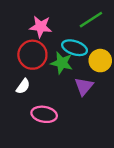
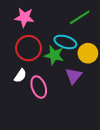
pink star: (41, 27) -> (24, 17), moved
pink ellipse: (44, 114) -> (39, 87), moved, turned 60

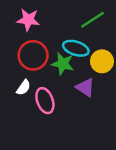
purple triangle: (74, 76) -> (85, 87), turned -36

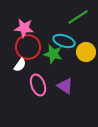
pink star: (28, 20) -> (24, 28), moved
white semicircle: (24, 87) -> (20, 65), moved
purple triangle: (85, 87) -> (65, 86), moved

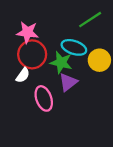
purple triangle: (65, 86) -> (68, 82), moved, turned 48

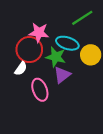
pink star: (28, 32) -> (39, 33), moved

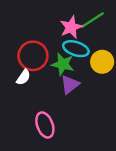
pink star: (39, 33) -> (71, 27), moved, turned -30
pink ellipse: (40, 90) -> (45, 125), moved

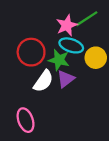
white semicircle: (23, 77) -> (43, 81), moved, size x1.5
pink ellipse: (45, 125) -> (26, 120), moved

